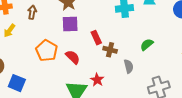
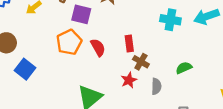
purple square: (70, 24) -> (81, 14), moved
red semicircle: (73, 57) -> (98, 47), moved
red star: (97, 80) -> (129, 80), moved

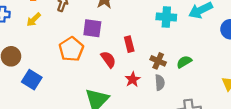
purple square: (81, 14) -> (92, 28), moved
red semicircle: (98, 47) -> (108, 59), moved
brown cross: (141, 62) -> (158, 61), moved

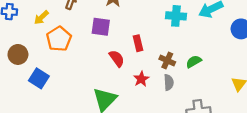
orange pentagon: (71, 49) -> (59, 39), moved

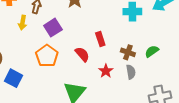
yellow arrow: (41, 17) -> (23, 23), moved, turned -32
purple square: (101, 27) -> (53, 28), moved, turned -36
orange pentagon: (59, 39) -> (47, 56), moved

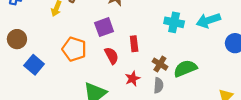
purple square: (53, 28) -> (104, 27), moved
green semicircle: (152, 51) -> (185, 68), size x1.5
orange pentagon: (47, 56) -> (74, 49), turned -30

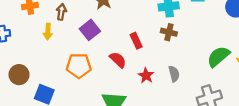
purple square: (104, 27) -> (90, 30), moved
brown cross: (160, 64) -> (169, 32), moved
green semicircle: (185, 68) -> (218, 57), moved

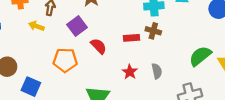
yellow arrow: (48, 32) -> (36, 26), turned 104
red rectangle: (136, 41) -> (131, 38), moved, turned -72
red semicircle: (118, 60) -> (99, 46), moved

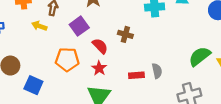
brown cross: (153, 31) -> (125, 34), moved
red rectangle: (131, 38) -> (136, 75), moved
red star: (130, 72) -> (99, 68), moved

